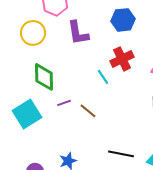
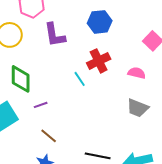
brown line: (88, 111) -> (49, 136), moved

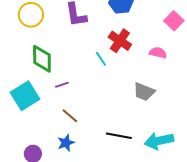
red cross: (99, 61) -> (120, 41), turned -30
gray trapezoid: (138, 108) -> (144, 92), moved

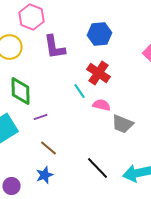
pink semicircle: (158, 53) -> (102, 105), moved
black line: (119, 136) -> (98, 168), turned 35

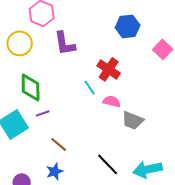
blue hexagon: (100, 34) -> (128, 26), moved
purple line: (40, 117) -> (43, 113), moved

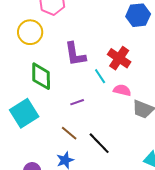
purple L-shape: (65, 43) -> (75, 54), moved
purple line: (43, 113) -> (77, 102), moved
black line: (108, 164) -> (99, 143), moved

